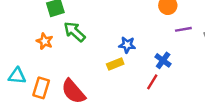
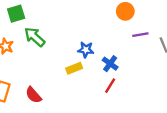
blue cross: (163, 60) -> (110, 64), moved
red semicircle: (73, 91) -> (33, 95), size x0.7

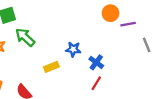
purple line: (140, 35) -> (128, 24), moved
yellow rectangle: (74, 68) -> (51, 67), moved

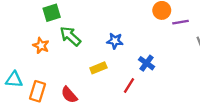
blue star: (73, 49) -> (115, 41), moved
red line: (96, 83) -> (129, 85), moved

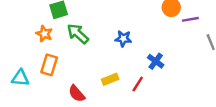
orange star: (41, 46) -> (44, 34), moved
yellow rectangle: (98, 68) -> (110, 79), moved
orange rectangle: (37, 91) -> (49, 65), moved

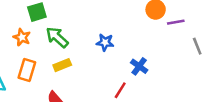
yellow rectangle: (110, 79) -> (62, 65), moved

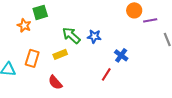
orange star: (22, 37) -> (24, 25), moved
green arrow: (57, 37) -> (71, 35), moved

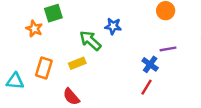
purple line: (150, 20) -> (168, 49), moved
blue star: (94, 36) -> (113, 26), moved
red line: (106, 74) -> (146, 87), moved

